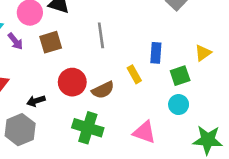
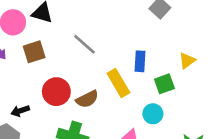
gray line: (101, 35) -> (85, 44), turned -40
yellow rectangle: (134, 74) -> (118, 83), size x1.5
cyan circle: (179, 105) -> (153, 114), moved

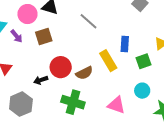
gray line: (85, 44) -> (88, 21), moved
black arrow: (20, 111) -> (41, 80), moved
cyan circle: (153, 114) -> (142, 91), moved

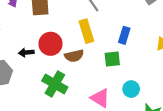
yellow rectangle: (108, 61) -> (86, 31), moved
green square: (143, 61) -> (112, 59), moved

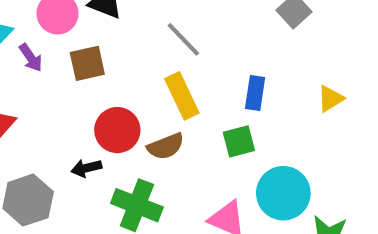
black arrow: (26, 52) -> (86, 168), moved
cyan circle: (131, 89) -> (283, 193), size x1.6

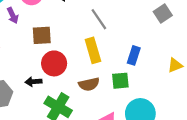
brown square: (87, 63) -> (42, 35), moved
brown semicircle: (166, 146) -> (89, 84), moved

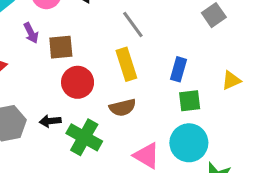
purple arrow: (13, 15) -> (31, 33), moved
green square: (120, 81) -> (190, 101), moved
black arrow: (33, 82) -> (50, 121), moved

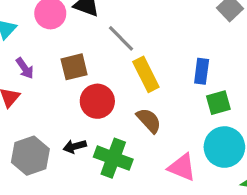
gray line: (133, 25) -> (121, 38), moved
purple arrow: (31, 33) -> (25, 68), moved
brown semicircle: (123, 107) -> (149, 120), turned -110

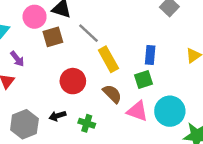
brown square: (74, 67) -> (53, 37), moved
green square: (218, 103) -> (144, 79), moved
green cross: (113, 158) -> (87, 123), size x0.6
pink triangle: (182, 167) -> (137, 111), moved

